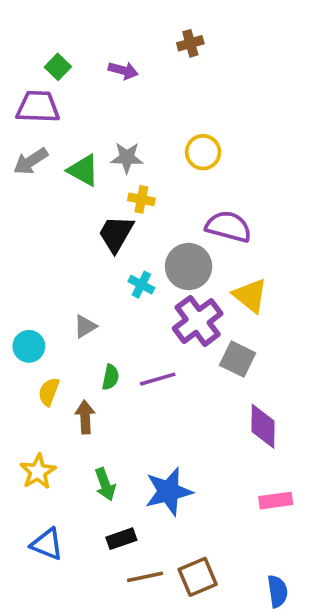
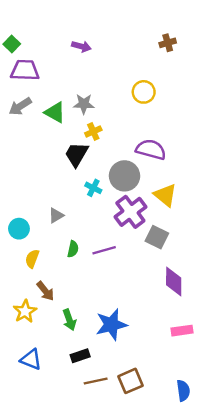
brown cross: (190, 43) -> (168, 43), moved
green square: (58, 67) -> (12, 44), moved
yellow circle: (203, 152) -> (144, 92), moved
yellow cross: (141, 199) -> (93, 132), turned -35
brown arrow: (85, 417) -> (45, 291), moved, turned 144

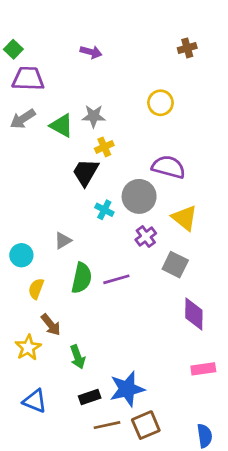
purple cross: (130, 212) -> (146, 237), size x0.6
green semicircle: (73, 249) -> (82, 278), size x1.6
blue star: (111, 325) -> (127, 389), moved

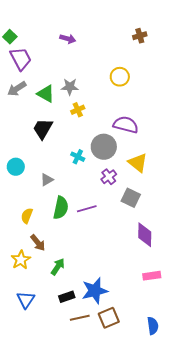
purple trapezoid: (28, 79) -> (21, 59), turned 60
black trapezoid: (86, 172) -> (43, 129), moved
cyan circle: (21, 255) -> (16, 167), moved
green arrow: (78, 357) -> (58, 267), turned -126
blue triangle: (35, 401) -> (26, 300), turned 42

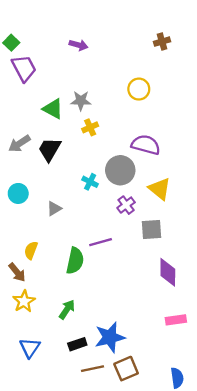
gray arrow: (17, 89) -> (19, 144), moved
gray square: (131, 198) -> (152, 229), turned -30
green semicircle: (61, 208) -> (75, 261), moved
brown arrow: (38, 243) -> (17, 272), moved

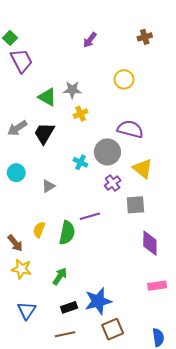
purple arrow: (79, 45) -> (90, 40), moved, turned 112
yellow semicircle: (31, 250) -> (39, 230), moved
yellow star: (24, 301) -> (21, 269), turned -30
brown line: (92, 369) -> (65, 334), moved

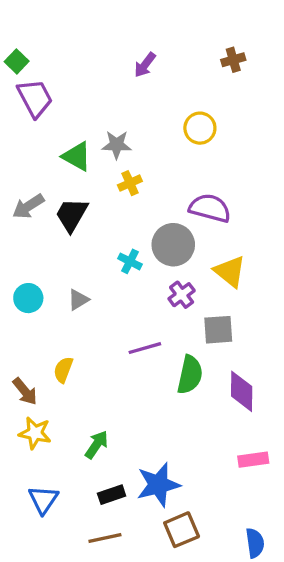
cyan circle: (16, 173) -> (28, 298), moved
green semicircle: (67, 233) -> (190, 375), moved

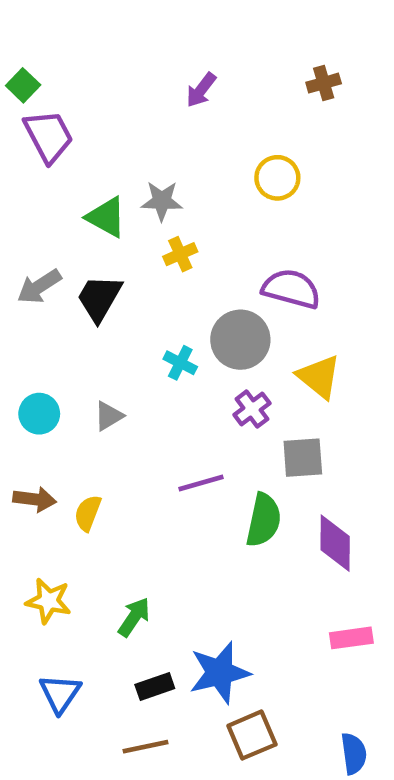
brown arrow: (25, 391) -> (35, 499), moved, turned -44

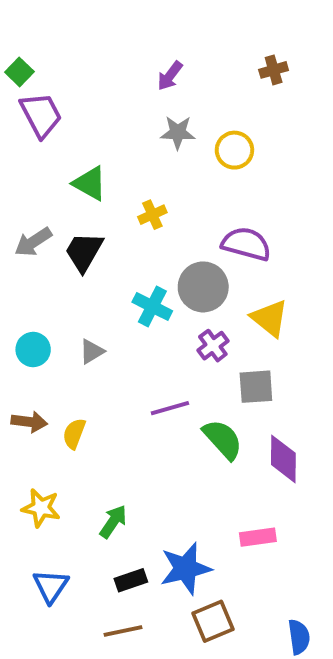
gray star: (162, 201) -> (178, 132), moved
cyan cross: (180, 363) -> (152, 306), size x1.4
green semicircle: (263, 520) -> (223, 439), turned -54
pink rectangle: (351, 638) -> (258, 537), moved

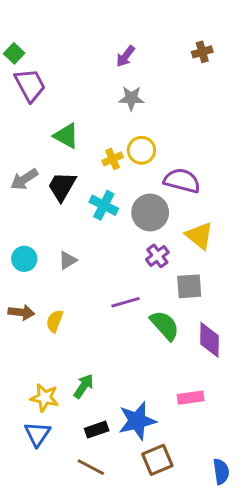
yellow circle: (234, 150) -> (141, 150), moved
cyan cross: (152, 306) -> (104, 205), moved
yellow star: (41, 508) -> (45, 398), moved
brown line: (123, 631) -> (91, 467), turned 40

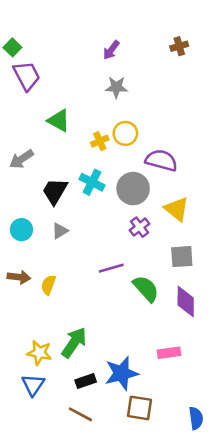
black trapezoid: (62, 186) -> (55, 191), moved
gray square: (189, 286) -> (182, 257), moved
green arrow: (84, 386) -> (74, 343), size x1.4
brown square: (157, 460) -> (139, 408), turned 32

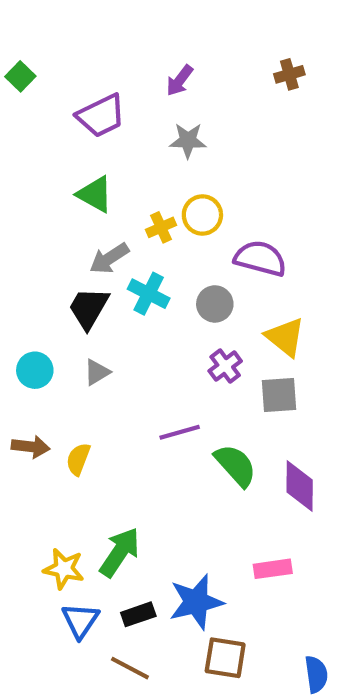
purple trapezoid: (27, 76) -> (101, 116), moved, turned 92
gray arrow: (21, 159) -> (109, 258), moved
gray circle: (133, 189) -> (215, 304), size x0.7
gray square: (182, 257) -> (279, 395), moved
blue triangle: (33, 385) -> (80, 621), moved

